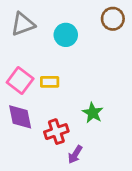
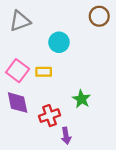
cyan circle: (66, 35) -> (59, 42), moved
purple arrow: (75, 154) -> (66, 136), turned -42

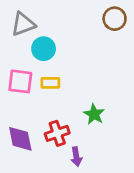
cyan circle: (59, 42) -> (44, 49), moved
pink square: (18, 71) -> (20, 81), turned -30
purple diamond: (18, 103) -> (20, 139), moved

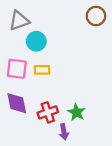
green star: (94, 114) -> (76, 112), moved
purple diamond: (20, 139) -> (17, 103), moved

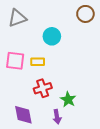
cyan circle: (36, 41) -> (52, 36), moved
purple diamond: (17, 103) -> (23, 115), moved
red cross: (48, 112) -> (43, 88), moved

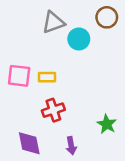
gray triangle: (17, 18) -> (53, 22), moved
cyan circle: (52, 36) -> (79, 39), moved
green star: (68, 99) -> (107, 124), moved

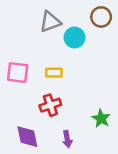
yellow rectangle: (47, 77) -> (54, 73), moved

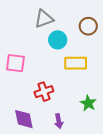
brown circle: (101, 17) -> (88, 26), moved
cyan circle: (75, 37) -> (58, 40), moved
yellow rectangle: (54, 73) -> (76, 63), moved, size x1.5

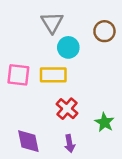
gray triangle: (44, 19) -> (52, 22), turned -42
yellow rectangle: (76, 63) -> (53, 75), moved
red cross: (44, 92) -> (67, 109), moved, turned -30

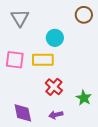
gray triangle: (52, 22) -> (20, 18), moved
brown circle: (104, 31) -> (84, 15), moved
purple arrow: (70, 144) -> (56, 115), turned 88

